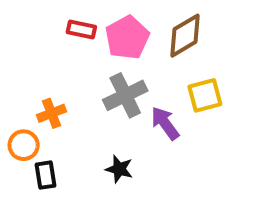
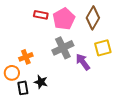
brown diamond: (185, 36) -> (93, 18), turned -30
black star: (119, 169) -> (41, 82), moved

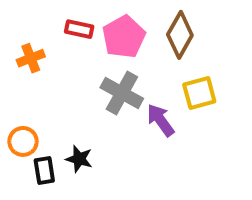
gray cross: (63, 48) -> (122, 93), turned -35
orange cross: (26, 57) -> (31, 58), moved

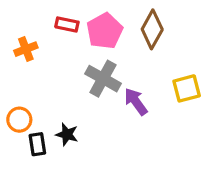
yellow square: (199, 93) -> (187, 88), moved

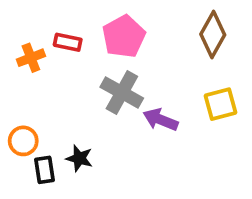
red rectangle: (67, 24) -> (68, 42), moved
brown diamond: (152, 29) -> (213, 35), moved
purple arrow: (136, 102) -> (161, 120), turned -32

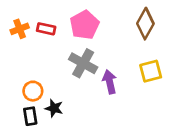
orange cross: (31, 58) -> (20, 29), moved
purple arrow: (161, 120) -> (110, 82), turned 55
orange circle: (23, 141) -> (33, 91), moved

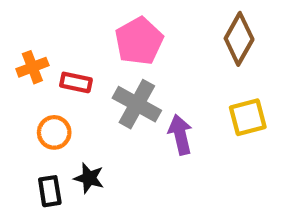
orange cross: (20, 29) -> (32, 67), moved
red rectangle: (46, 29) -> (76, 82), moved
orange circle: (33, 91) -> (54, 132), moved

